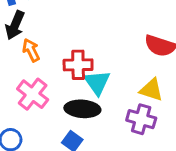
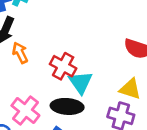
red cross: (78, 65) -> (63, 66), turned 30
pink cross: (33, 94) -> (25, 111), moved

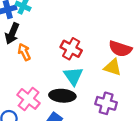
red cross: (63, 66) -> (71, 49), moved
yellow triangle: (130, 89) -> (113, 67), moved

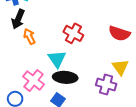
yellow triangle: (113, 67) -> (120, 67), moved, turned 36
cyan triangle: (73, 76) -> (57, 59), moved

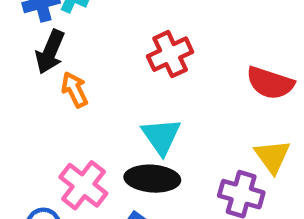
red cross: (73, 33) -> (170, 54), moved, turned 36
cyan triangle: (57, 59) -> (161, 136), moved

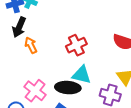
red cross: (170, 54) -> (76, 45), moved
cyan triangle: (161, 136) -> (82, 75), moved, turned -42

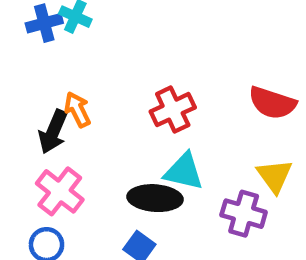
black arrow: (19, 27) -> (53, 132), moved
pink cross: (35, 91) -> (60, 191), moved

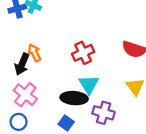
cyan triangle: (184, 172) -> (89, 85), turned 45
purple cross: (244, 214) -> (104, 113), moved

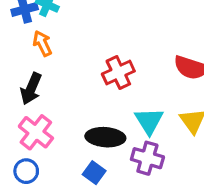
orange arrow: (34, 53) -> (42, 43), moved
cyan triangle: (89, 85) -> (149, 121), moved

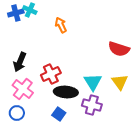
orange arrow: (42, 43) -> (61, 25), moved
red cross: (118, 72) -> (51, 74), moved

